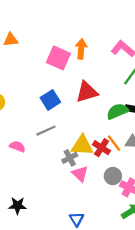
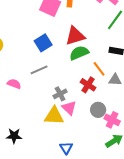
green semicircle: (117, 111) -> (79, 53), moved
orange line: (114, 143) -> (99, 69), moved
yellow triangle: (82, 145) -> (54, 116), moved

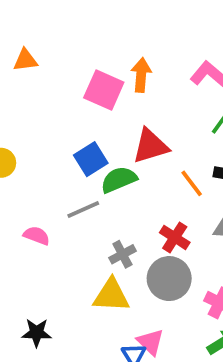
green semicircle: (79, 53) -> (119, 180), moved
orange line: (99, 69) -> (192, 183), moved
pink triangle: (69, 108) -> (150, 342), moved
gray circle: (98, 110) -> (169, 279), moved, size x1.5

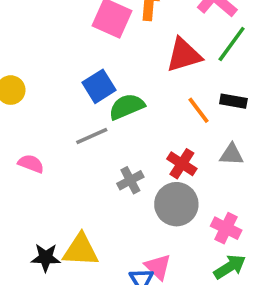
red triangle: (150, 146) -> (184, 55), moved
pink semicircle: (37, 236) -> (31, 164), moved
yellow triangle: (111, 295) -> (81, 250), moved

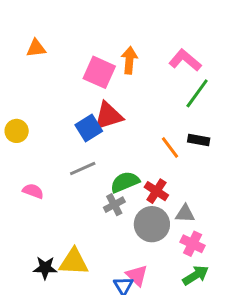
red triangle: (184, 55) -> (108, 116), moved
green semicircle: (127, 107) -> (125, 182), moved
gray triangle: (232, 154) -> (185, 214), moved

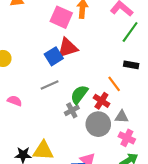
orange line: (170, 148) -> (114, 84), moved
green semicircle: (125, 182) -> (79, 94), turned -30

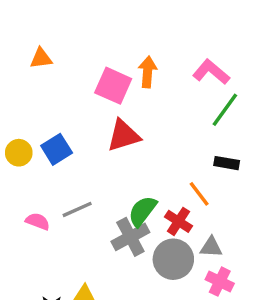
blue square: (54, 56) -> (57, 149), moved
gray line: (50, 85) -> (77, 209), moved
gray cross: (72, 110) -> (130, 237), size x1.5

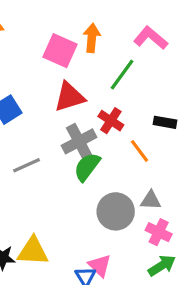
green line: (225, 110) -> (122, 75), moved
red cross: (179, 221) -> (111, 121), moved
gray cross: (130, 237) -> (79, 141), moved

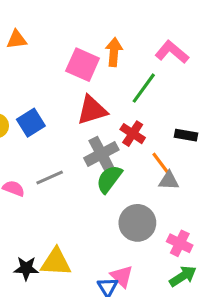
gray triangle: (151, 200) -> (169, 181), moved

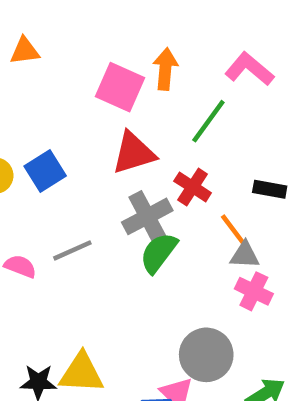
gray circle: (137, 223) -> (206, 355), moved
pink cross: (180, 243) -> (254, 291), moved

